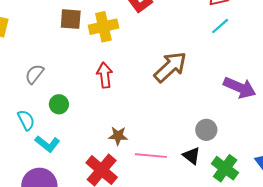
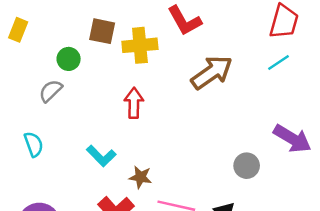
brown arrow: (170, 67) -> (212, 72), moved
green circle: (59, 104) -> (69, 59), moved
gray circle: (206, 130) -> (247, 166), moved
cyan L-shape: (47, 144) -> (101, 156), moved

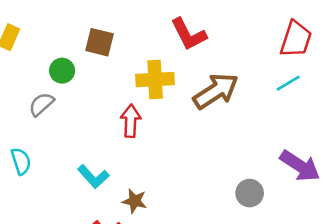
yellow cross: (140, 45) -> (155, 80), moved

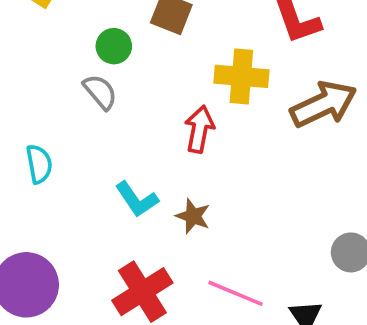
gray semicircle: (41, 104) -> (100, 92), moved, turned 84
brown star: (135, 201) -> (193, 216), moved

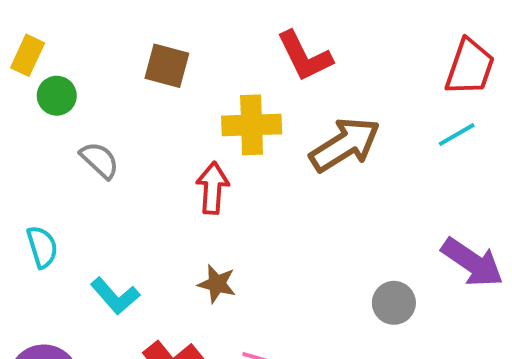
green circle: (114, 46) -> (57, 96), moved
cyan L-shape: (137, 199) -> (115, 296), moved

